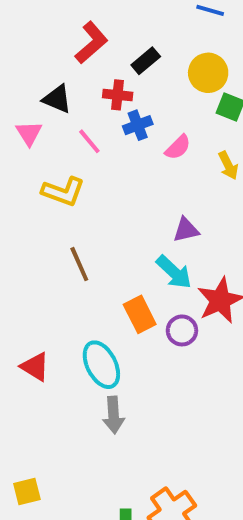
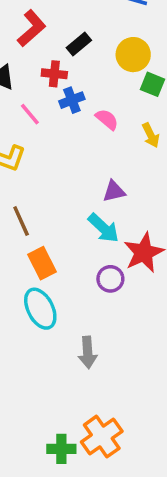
pink semicircle: (178, 147) -> (107, 119), turned -95
orange rectangle: (140, 314) -> (42, 263), moved
gray arrow: (114, 415) -> (88, 352), moved

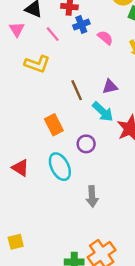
brown line: (21, 221) -> (77, 90), moved
orange rectangle: (42, 263) -> (54, 125), moved
purple circle: (110, 279) -> (86, 144), moved

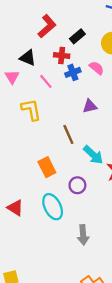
pink semicircle: (105, 38) -> (97, 68), moved
yellow L-shape: (37, 64) -> (31, 110), turned -120
purple triangle: (110, 87) -> (90, 106), moved

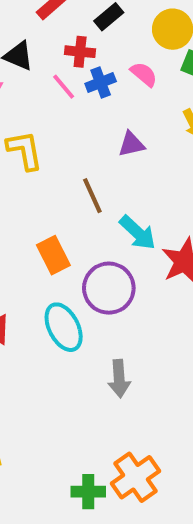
pink line: (46, 81) -> (64, 87), moved
purple circle: (77, 185) -> (109, 288), size x1.6

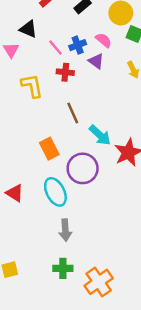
red cross: (80, 52) -> (65, 72), moved
purple triangle: (131, 144) -> (96, 61), moved, turned 49
gray arrow: (119, 379) -> (65, 230), moved
green cross: (88, 492) -> (63, 268), moved

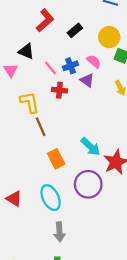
brown line: (73, 113) -> (41, 127), moved
orange rectangle: (49, 149) -> (56, 159), moved
purple circle: (83, 168) -> (88, 184), moved

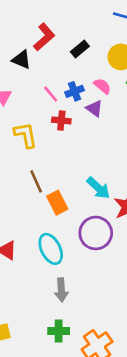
black triangle: (26, 51) -> (22, 60), moved
brown line: (41, 127) -> (36, 181), moved

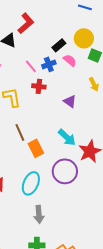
black rectangle: (80, 49) -> (59, 45), moved
purple triangle: (94, 109) -> (70, 101), moved
cyan ellipse: (51, 249) -> (31, 183), turned 50

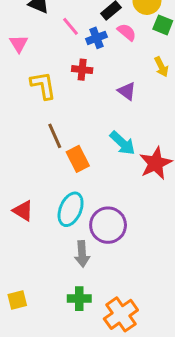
pink line: (31, 66) -> (71, 26), moved
purple circle: (65, 171) -> (108, 225), moved

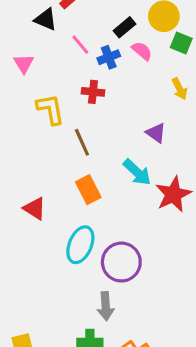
purple triangle: (127, 91) -> (156, 133), moved
brown line: (55, 136) -> (82, 142), moved
red triangle: (23, 211) -> (35, 208), moved
gray arrow: (82, 254) -> (106, 306), moved

